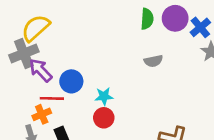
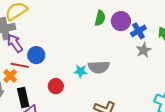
gray semicircle: (153, 61) -> (99, 67), moved, size x1.5
cyan star: (104, 96) -> (81, 71), moved
orange cross: (42, 114) -> (10, 76), turned -32

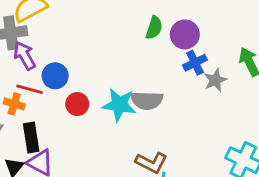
blue cross: (138, 31) -> (195, 63), moved
cyan star: (81, 71) -> (119, 105), size x1.6
orange cross: (10, 76) -> (14, 104), turned -32
red circle: (56, 86) -> (77, 104), moved

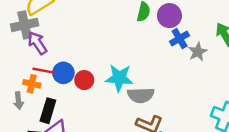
blue circle: (55, 76) -> (63, 73), moved
gray semicircle: (147, 100) -> (141, 95), moved
black rectangle: (31, 138) -> (48, 111), turned 30

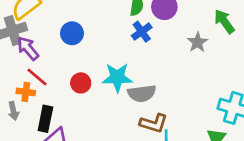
blue cross: (180, 38) -> (142, 32), moved
red line: (44, 71) -> (37, 77), turned 35
blue circle: (63, 73) -> (72, 33), moved

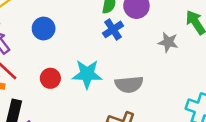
gray star: (198, 42) -> (168, 42), turned -30
gray semicircle: (142, 93) -> (129, 84), moved

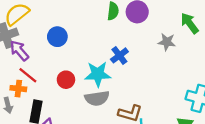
blue cross: (113, 29) -> (119, 55), moved
gray semicircle: (129, 84) -> (97, 98), moved

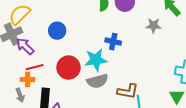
blue cross: (119, 55) -> (113, 42), turned -35
red line: (28, 75) -> (35, 67), turned -48
red circle: (66, 80) -> (68, 68), size x1.5

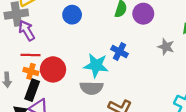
blue circle: (57, 31) -> (72, 15), moved
red circle: (68, 68) -> (53, 69), moved
orange cross: (28, 80) -> (31, 71), moved

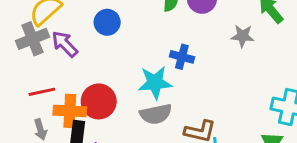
purple arrow: (27, 31) -> (65, 44), moved
red line: (30, 55) -> (42, 92), moved
orange cross: (31, 71) -> (70, 111), size x1.5

